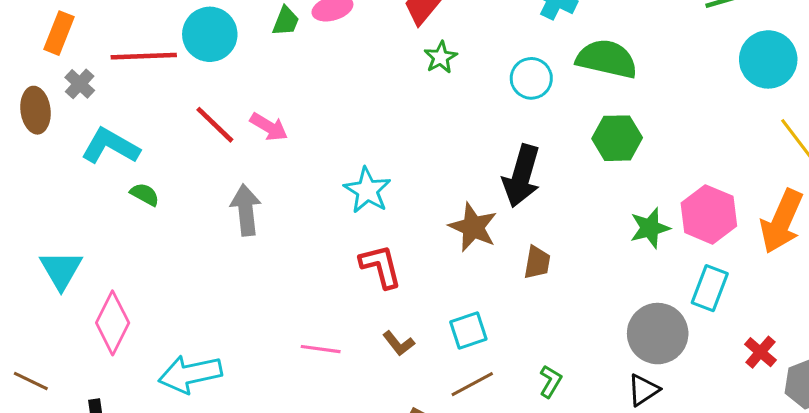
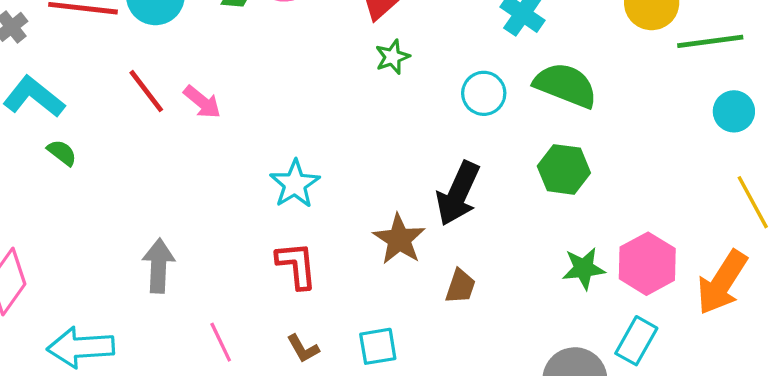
cyan circle: (768, 59) -> (734, 111), size x0.7
gray arrow: (246, 210) -> (158, 266), moved
pink line: (321, 349) -> (221, 342), turned 48

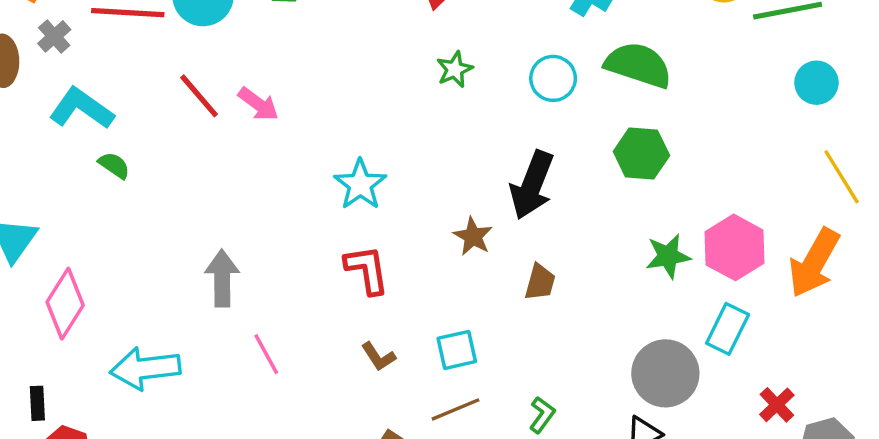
green star: (392, 57) -> (455, 69), moved
brown star: (399, 239) -> (473, 236), size x0.7
pink line: (221, 342) -> (266, 354), moved

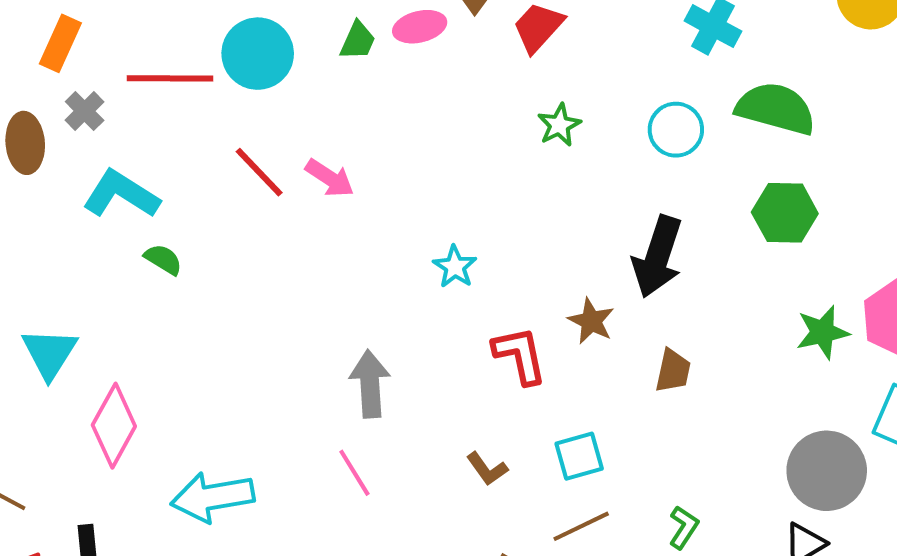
cyan star: (360, 185) -> (455, 267), size x0.7
red L-shape: (367, 270) -> (520, 355), moved
gray arrow: (222, 278) -> (370, 384), moved

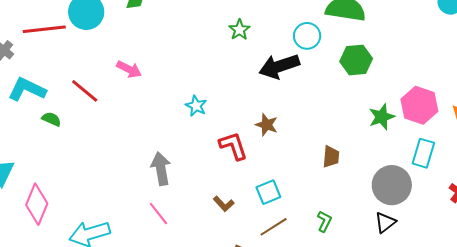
cyan circle: (676, 130) -> (307, 36), moved
red line: (259, 172) -> (85, 91), moved
black arrow: (658, 257) -> (279, 66), moved, turned 60
brown trapezoid: (673, 371) -> (331, 157), moved

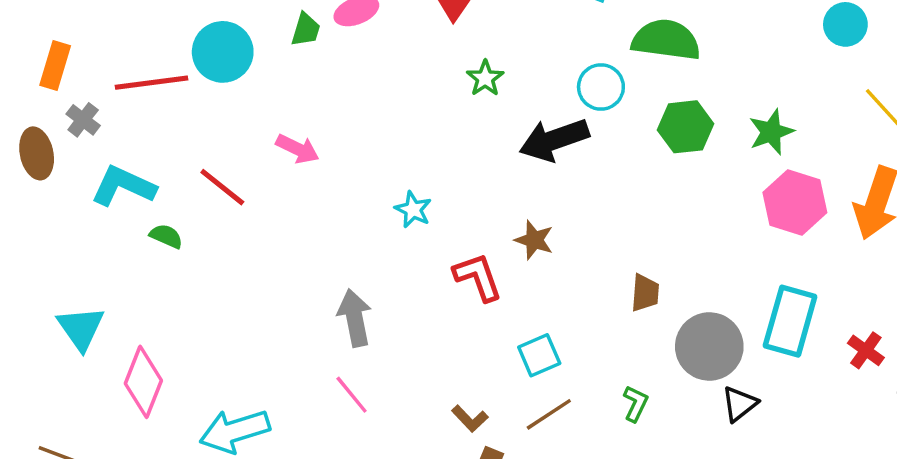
green star: (382, 117) -> (771, 132), moved
cyan rectangle: (423, 153) -> (790, 321), moved, size x1.4
gray circle: (392, 185) -> (709, 346), moved
brown L-shape: (224, 204) -> (470, 419), moved

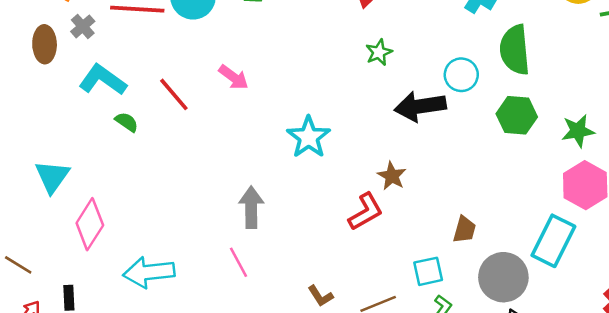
green semicircle: (666, 40) -> (515, 50), turned -114
cyan star: (413, 210) -> (309, 137), size x1.6
red L-shape: (478, 277) -> (366, 212), moved, turned 69
cyan rectangle: (790, 321) -> (553, 241), moved
cyan square: (539, 355) -> (428, 271), moved

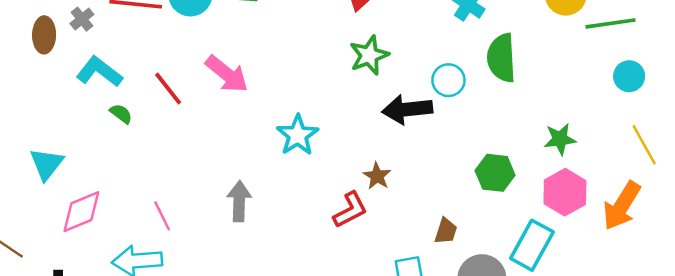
green star: (379, 52) -> (369, 55), size x1.5
pink arrow: (234, 77) -> (227, 74), size x1.5
green hexagon: (517, 115) -> (495, 173), moved
pink diamond: (90, 224) -> (81, 212), turned 33
pink line: (238, 262) -> (162, 216), moved

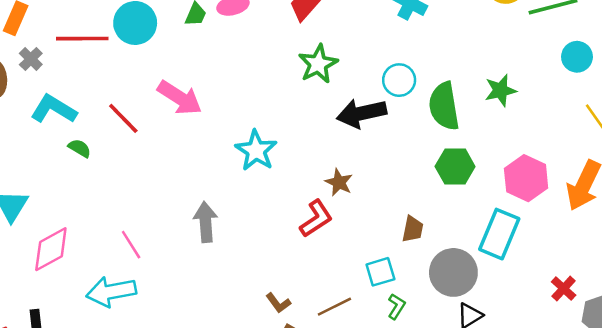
green semicircle: (501, 58) -> (444, 106), moved
green star: (560, 139) -> (501, 90), moved

